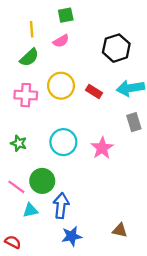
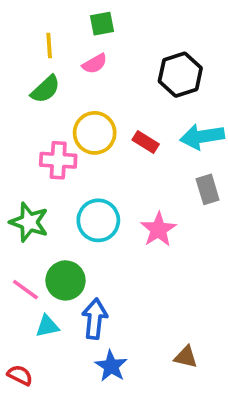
pink cross: (26, 95) -> (58, 160), moved
green star: (19, 143) -> (29, 222), size x1.5
blue star: (72, 236) -> (111, 366), turned -30

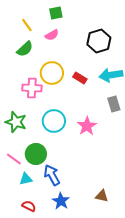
yellow line: (49, 45) -> (27, 25), turned -32
blue arrow: (95, 319) -> (52, 175), turned -35
red semicircle: (20, 375) -> (29, 206), moved

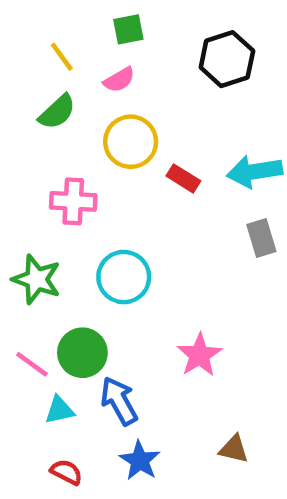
black hexagon: (99, 41) -> (227, 59), moved
yellow circle: (52, 73) -> (131, 142), moved
pink star: (87, 126) -> (199, 355), moved

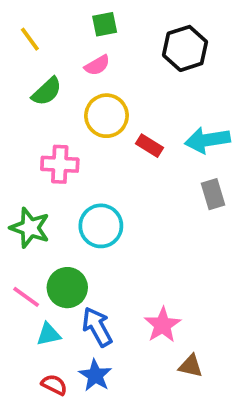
yellow line: (62, 57) -> (30, 39), moved
pink star: (199, 355) -> (163, 325), moved
blue star: (140, 461) -> (95, 375), moved

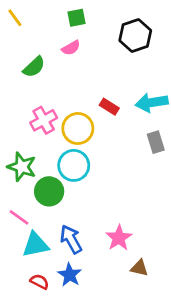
yellow line: (30, 39) -> (15, 18), moved
yellow circle: (107, 116) -> (78, 128), moved
pink cross: (60, 164) -> (44, 120), turned -32
green circle: (67, 288) -> (49, 191), moved
cyan triangle: (49, 334) -> (35, 245), size x1.5

